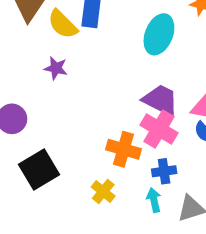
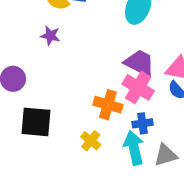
black square: (39, 170) -> (36, 122), turned 36
cyan arrow: (154, 200) -> (134, 148), size x1.6

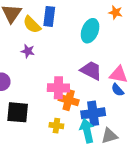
pink cross: (138, 87) -> (58, 88), moved, turned -30
blue cross: (142, 123) -> (93, 113), size x1.6
yellow cross: (91, 141) -> (56, 126), turned -32

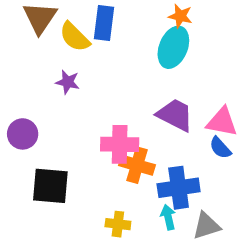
orange star: (116, 12) -> (180, 16), moved
yellow cross: (56, 126) -> (118, 224), moved
cyan arrow: (87, 131) -> (168, 217), size x0.6

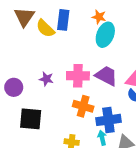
orange star: (180, 16) -> (99, 17), moved
purple star: (68, 82) -> (46, 79), moved
pink cross: (120, 144) -> (78, 76), moved

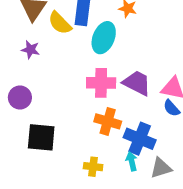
cyan ellipse: (105, 35) -> (104, 38), moved
purple star: (46, 79) -> (31, 50), moved
blue cross: (108, 120) -> (140, 139), turned 30

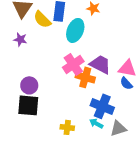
pink cross: (101, 83) -> (73, 64), turned -35
purple circle: (20, 97) -> (29, 85), moved
orange cross: (108, 121) -> (85, 77), moved
cyan arrow: (132, 161) -> (96, 123), turned -48

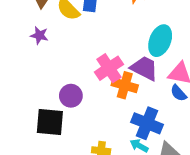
cyan ellipse: (75, 30) -> (160, 41), moved
purple circle: (29, 85) -> (71, 96), moved

